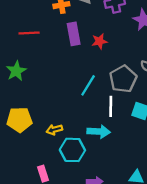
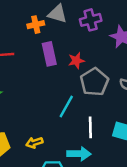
gray pentagon: (123, 79) -> (94, 82), moved
yellow arrow: (54, 130) -> (34, 143), moved

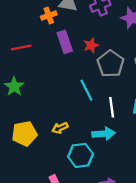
cyan line: (66, 106) -> (86, 90), turned -50

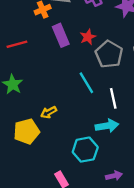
yellow arrow: (60, 128) -> (49, 112), moved

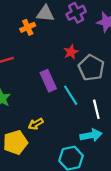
purple rectangle: (61, 35) -> (48, 81), moved

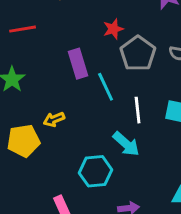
cyan arrow: (91, 135) -> (126, 144), turned 45

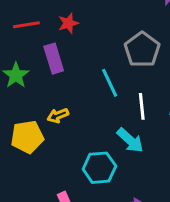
red star: (113, 29) -> (68, 23), moved
purple rectangle: (78, 64) -> (54, 59), moved

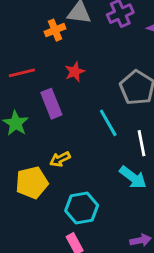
red star: (68, 23) -> (75, 72), moved
cyan hexagon: (99, 168) -> (82, 208), moved

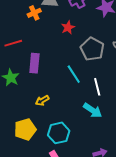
red star: (75, 72) -> (68, 27), moved
purple rectangle: (51, 104) -> (34, 63), turned 30
yellow pentagon: (32, 183) -> (25, 129), moved

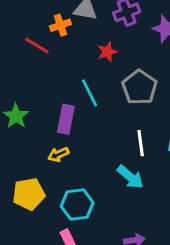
red line: (13, 43) -> (37, 46), moved, turned 42
purple rectangle: (34, 63) -> (66, 119), moved
cyan line: (74, 74) -> (89, 93), moved

